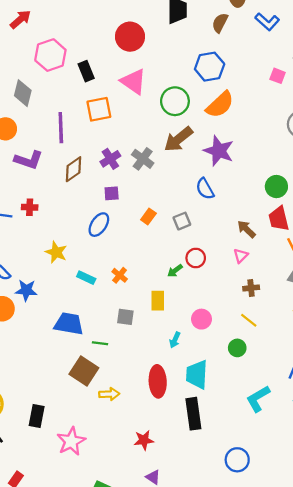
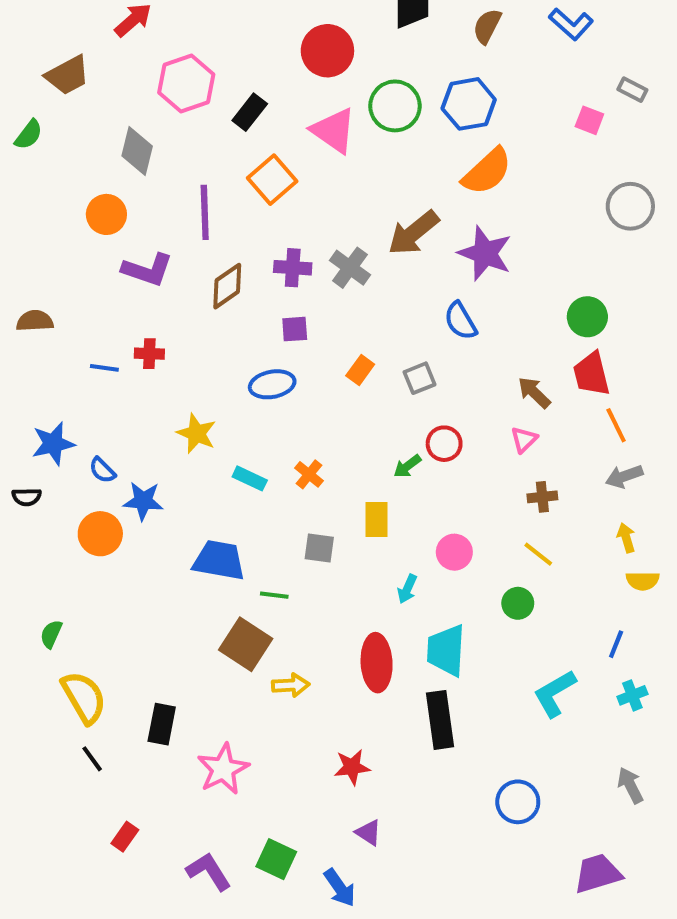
black rectangle: (86, 71) -> (250, 112), turned 60
green circle: (175, 101) -> (395, 106), moved
orange square: (99, 109) -> (272, 180), turned -30
purple cross: (110, 159) -> (293, 268), turned 36
blue ellipse: (99, 225) -> (272, 384), turned 45

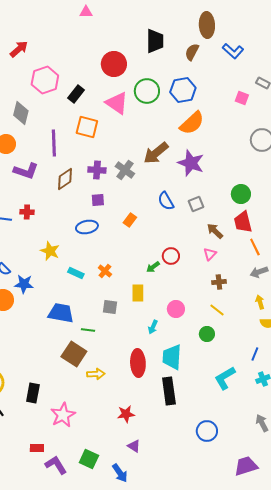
orange square: (272, 180) -> (87, 127), turned -35
blue semicircle: (460, 321) -> (166, 201), moved
gray square: (420, 378) -> (196, 204), moved
red rectangle: (125, 837) -> (37, 448), moved, turned 56

